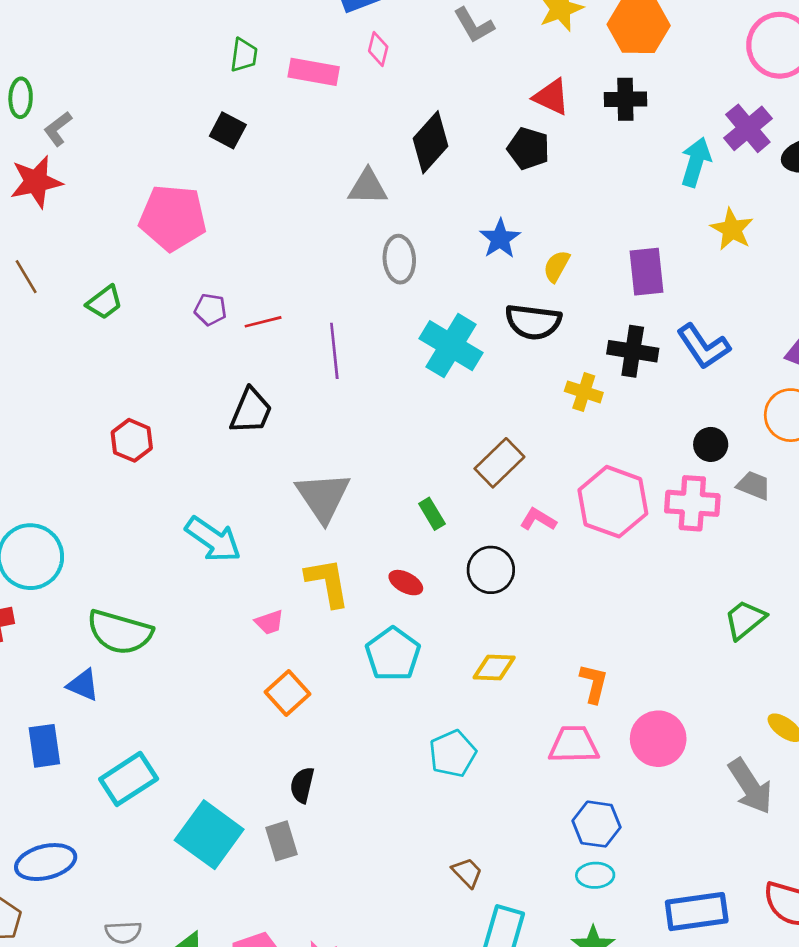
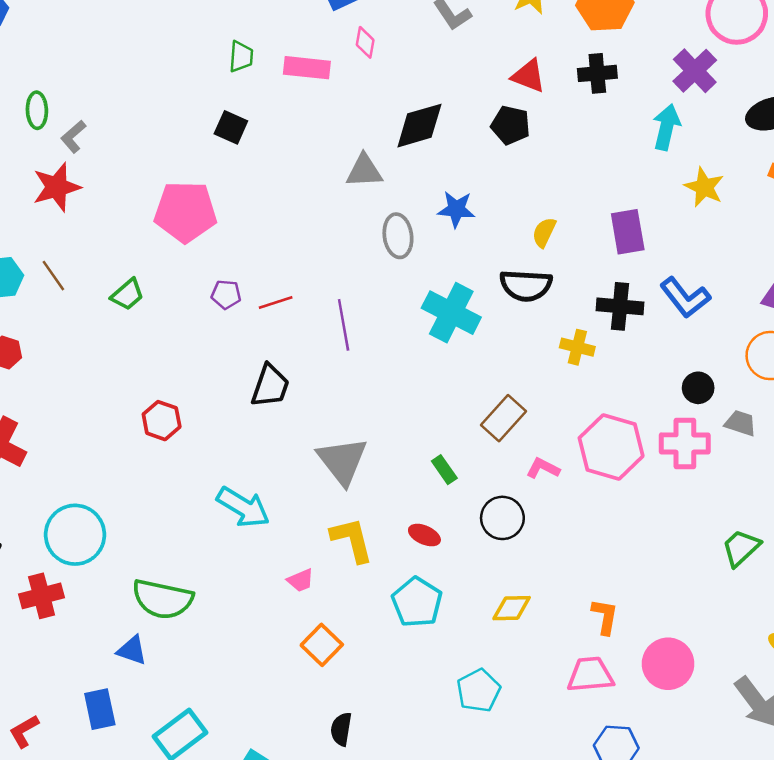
purple cross: (748, 128) -> (695, 71), moved
black diamond: (430, 142) -> (419, 126), turned 36
blue star: (500, 239) -> (456, 209), moved, turned -30

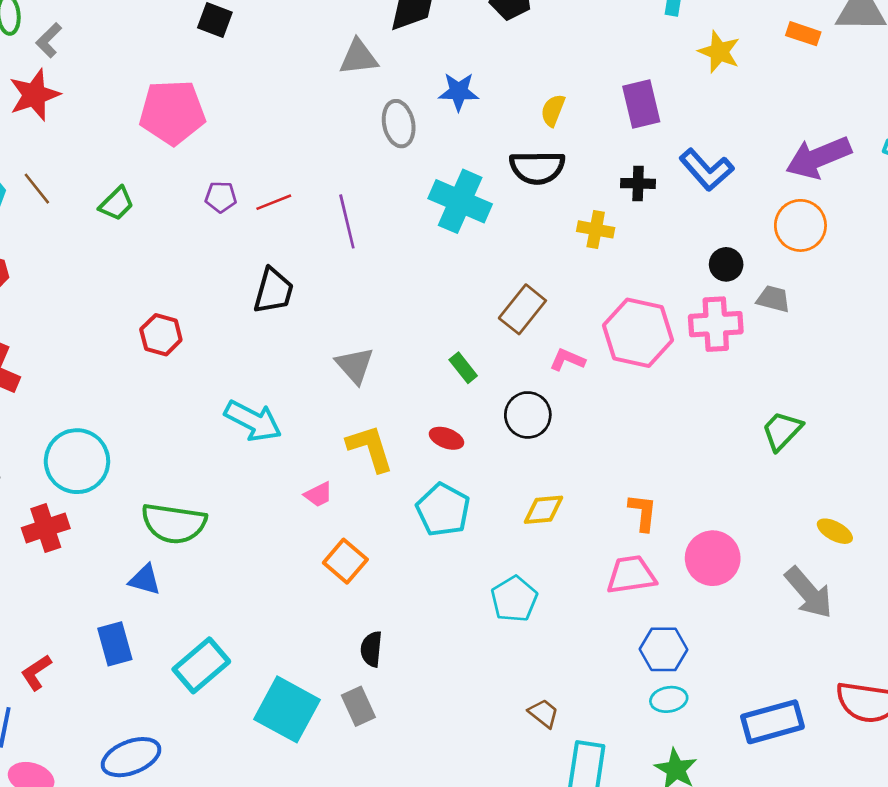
black cross: (620, 306) -> (638, 183), size x0.7
gray triangle: (342, 461) -> (355, 365), size x0.7

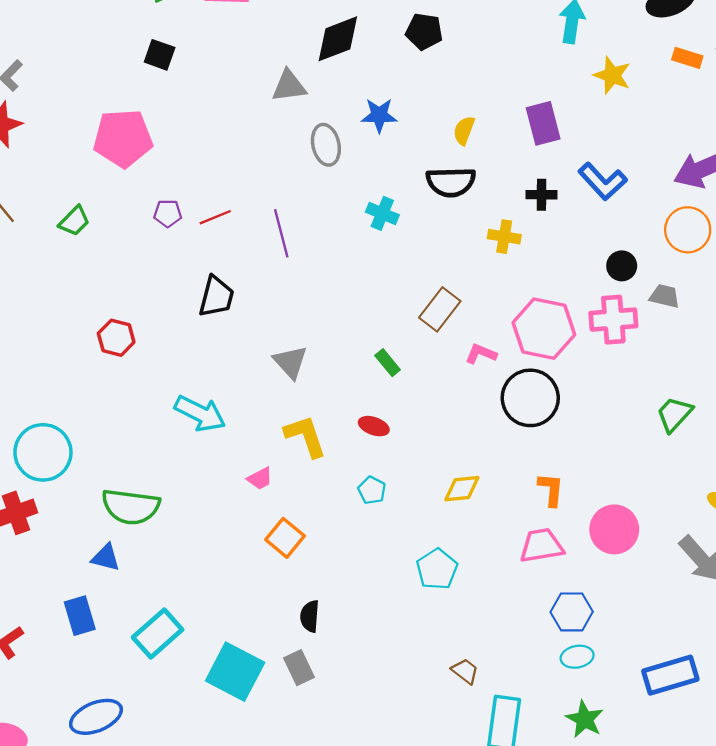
cyan cross: (460, 201) -> (382, 213), size x0.6
black circle: (528, 415) -> (530, 398), moved, size x1.4
cyan pentagon: (443, 510) -> (372, 490), size x0.6

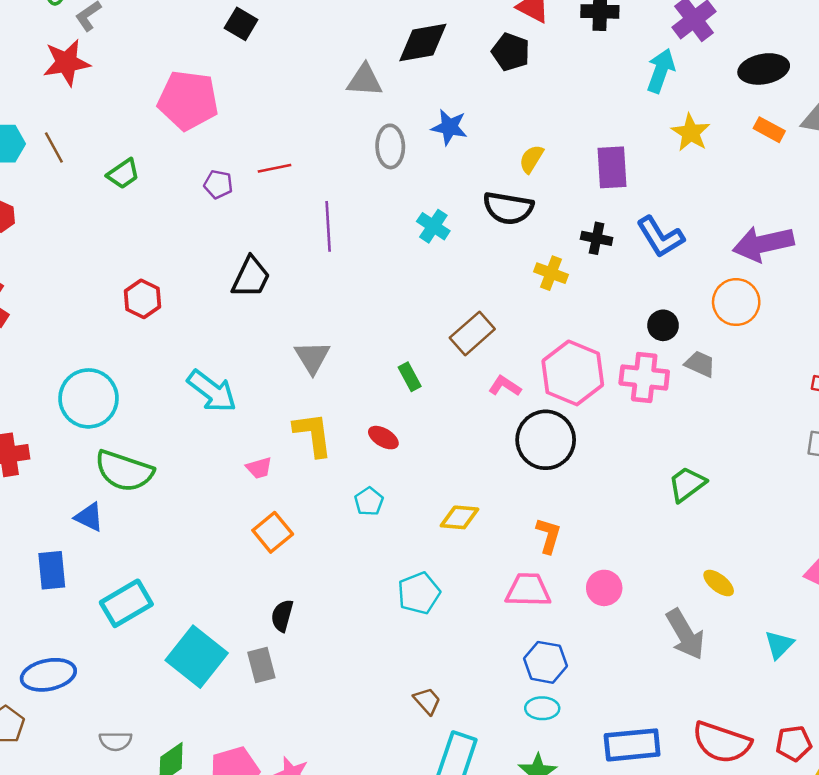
red line: (215, 217) -> (274, 168), moved
cyan circle: (43, 452) -> (88, 398), moved
pink circle: (614, 529) -> (604, 588), size x0.7

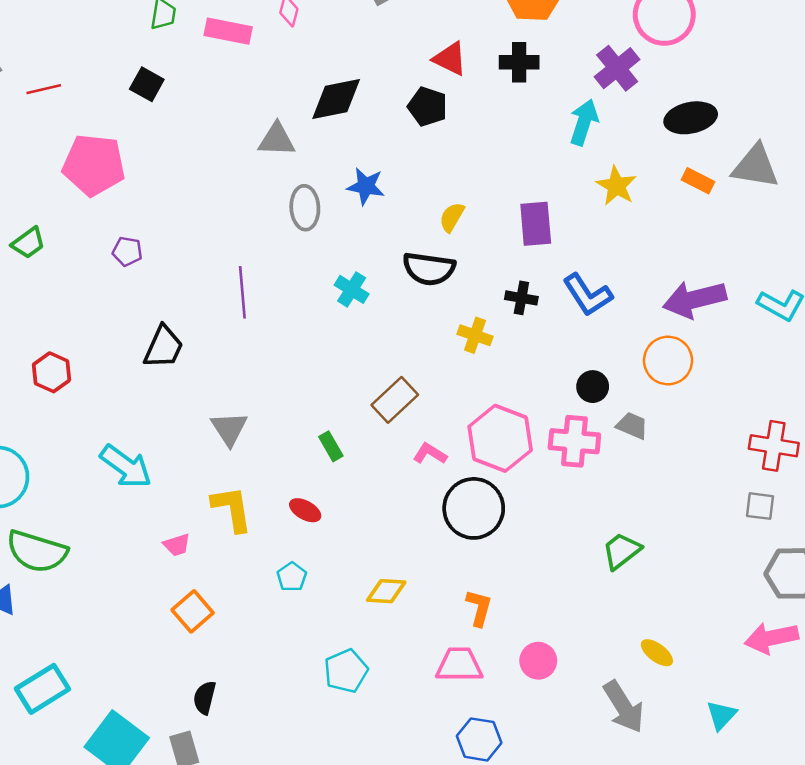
red line: (274, 168) -> (44, 89), moved

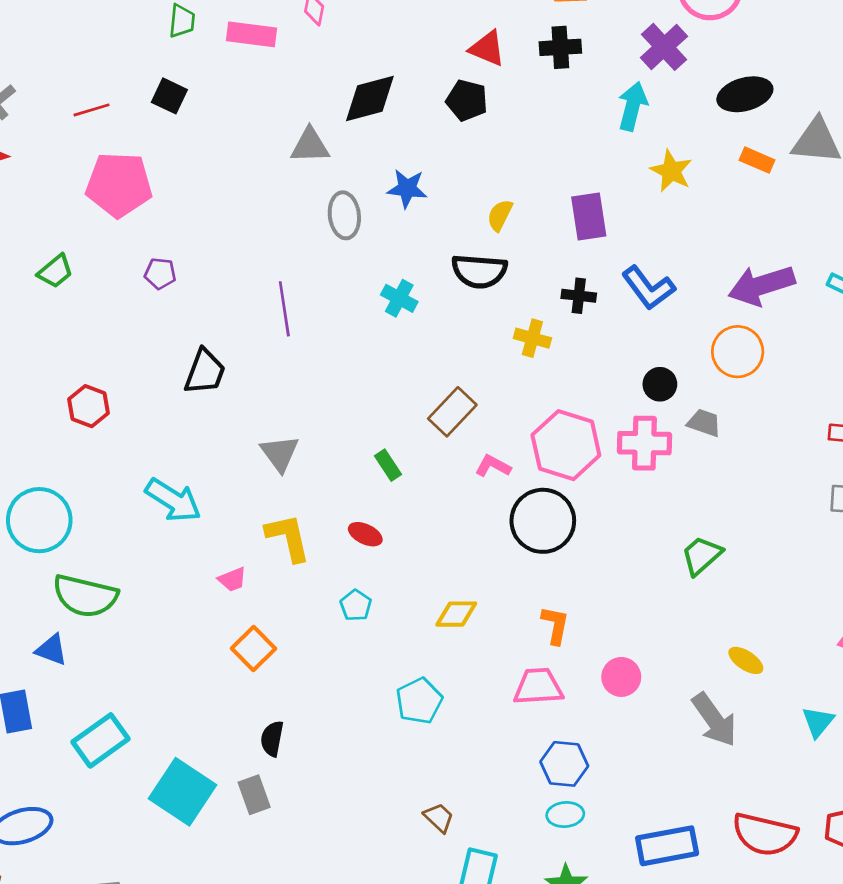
red line: (44, 89) -> (91, 110), moved

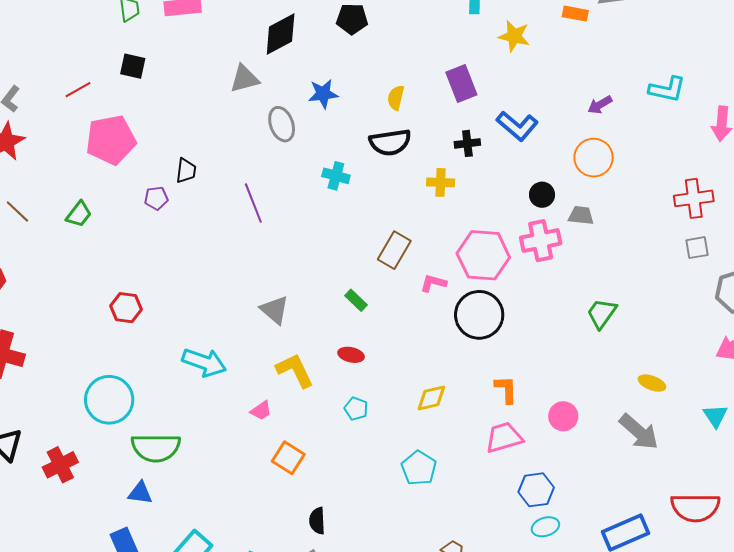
purple arrow: (761, 285) -> (600, 105), size x0.5
black trapezoid: (205, 372) -> (186, 171), moved, size x0.7

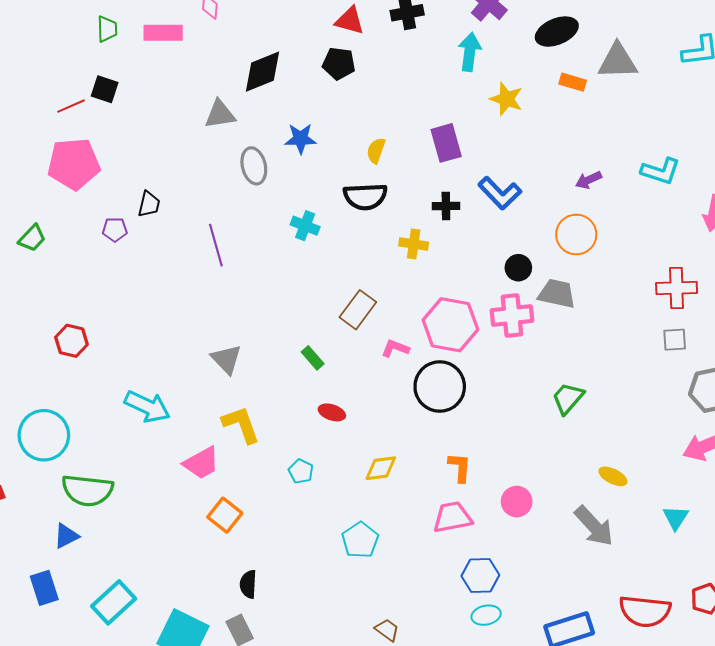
red line: (78, 90) -> (71, 106), moved
gray trapezoid: (581, 215) -> (557, 294), size x1.4
red ellipse: (351, 355) -> (332, 412), moved
pink trapezoid: (261, 411) -> (201, 463), size x1.6
blue triangle: (140, 493) -> (66, 536), turned -40

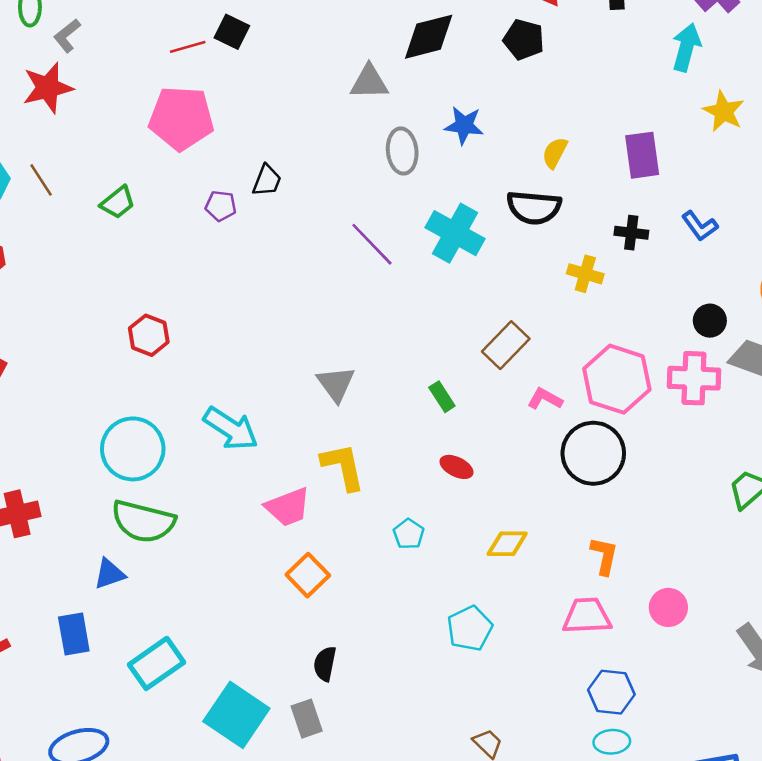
blue L-shape: (500, 193) -> (700, 226), size x0.7
cyan cross: (305, 226) -> (455, 233), size x1.6
purple line: (216, 245) -> (372, 244), moved, turned -36
cyan circle: (44, 435) -> (133, 449), moved

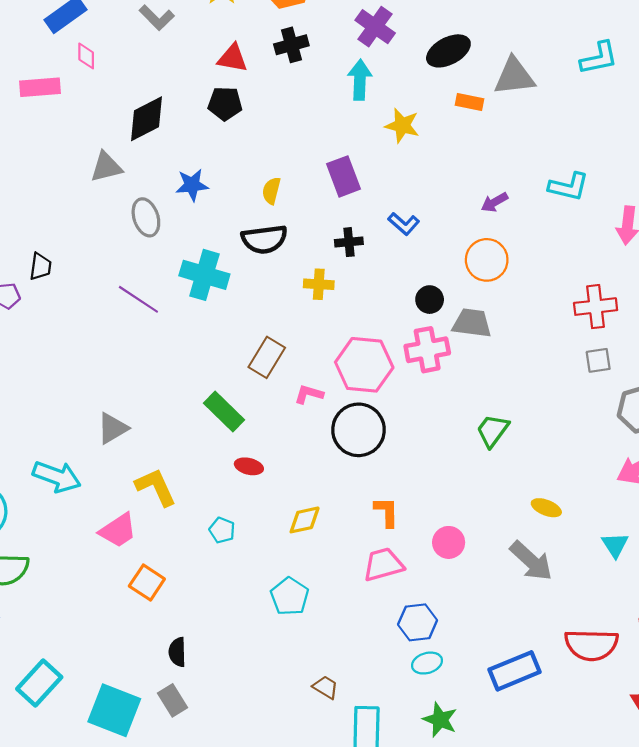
gray triangle: (336, 384) -> (113, 428), moved, turned 48
green rectangle: (442, 397) -> (224, 411), size x1.6

